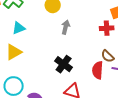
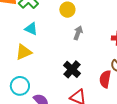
cyan triangle: (19, 28) -> (31, 29), turned 40

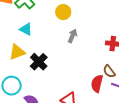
black cross: (72, 69) -> (39, 62), moved

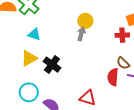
yellow circle: (63, 12) -> (85, 21), moved

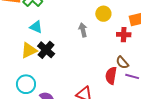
yellow circle: (85, 21) -> (103, 14), moved
gray arrow: (81, 34) -> (83, 30), turned -32
black cross: (52, 65) -> (46, 50), moved

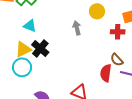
cyan circle: (26, 84) -> (22, 67), moved

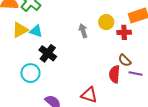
yellow circle: (97, 11) -> (106, 22), moved
yellow triangle: (23, 49) -> (20, 30), moved

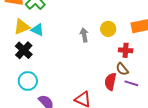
red cross: (124, 32) -> (126, 50), moved
black cross: (48, 53) -> (24, 50), moved
cyan circle: (30, 73) -> (28, 81), moved

